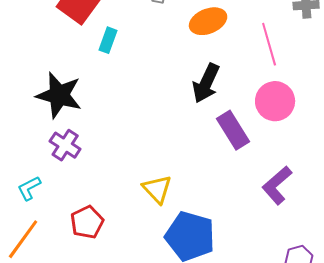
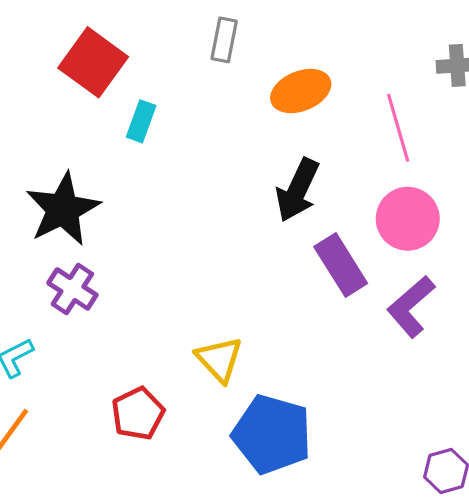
black star: (59, 95) -> (63, 209), turned 30
purple L-shape: (277, 185) -> (411, 307), moved
red pentagon: (87, 222) -> (138, 414), moved

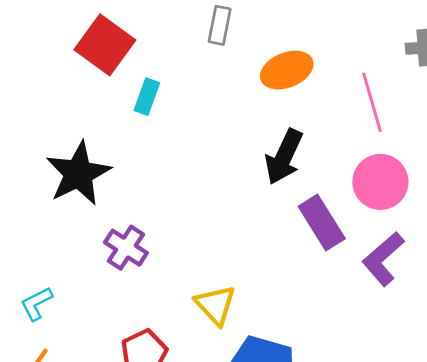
purple cross: (72, 289) -> (126, 248), moved

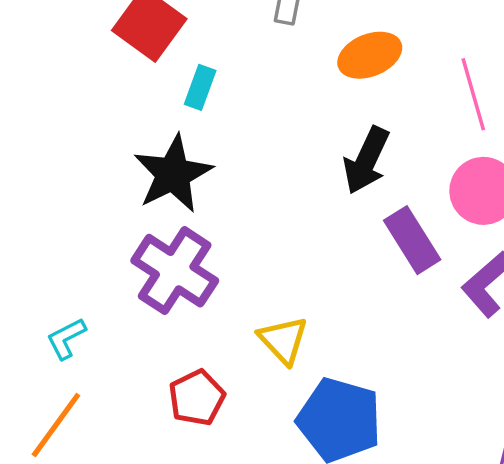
black star: (78, 174) -> (173, 174), moved
purple cross: (126, 248) -> (175, 271), size x1.6

